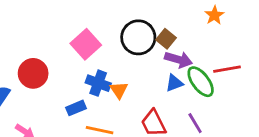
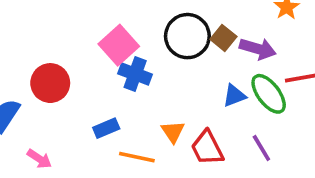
purple arrow: (178, 60) -> (258, 49), moved
blue cross: (98, 83) -> (135, 74), moved
orange triangle: (119, 90) -> (173, 132), moved

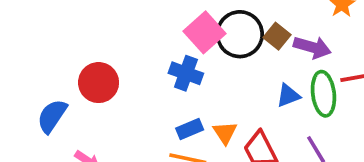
pink square: (119, 45) -> (204, 32), moved
green ellipse: (269, 94) -> (323, 94), turned 30
blue rectangle: (106, 128) -> (190, 129), moved

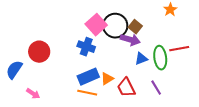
purple arrow: (312, 47) -> (130, 40), moved
blue rectangle: (190, 129) -> (88, 77), size x1.5
orange triangle: (225, 133) -> (107, 79), turned 32

